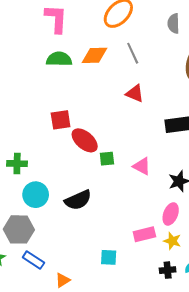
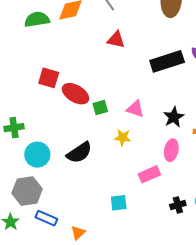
red square: (61, 120) -> (49, 78), turned 35
yellow star: (172, 241) -> (123, 138), moved

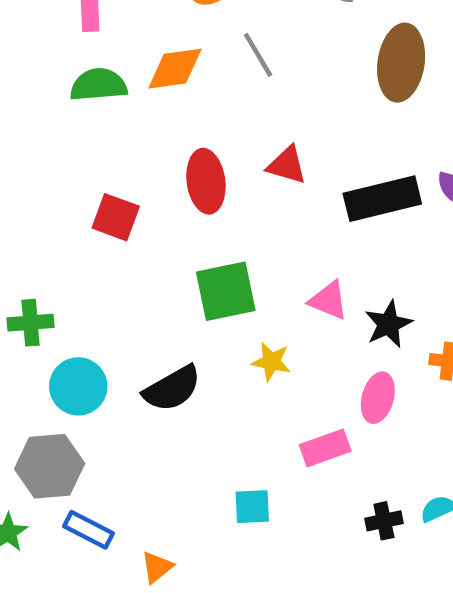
red triangle: (116, 40) -> (287, 165), moved
red ellipse: (76, 94) -> (206, 181), moved, turned 48
green square: (100, 108) -> (226, 291), size x1.8
pink triangle: (135, 109) -> (329, 300), moved

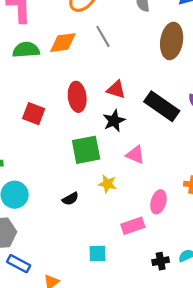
black rectangle: (382, 199) -> (162, 106), turned 48
black star: (388, 324) -> (114, 121), moved
black semicircle: (172, 389) -> (70, 199), moved, size x0.6

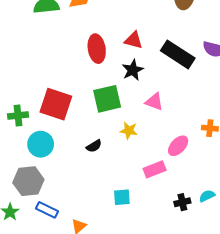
red square: (34, 114) -> (56, 104), moved, size x1.5
pink ellipse: (158, 202) -> (178, 146), turned 30

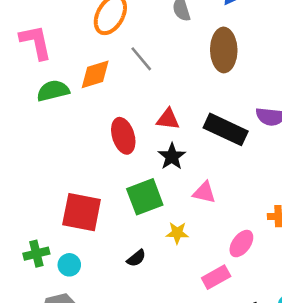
green cross: (18, 116) -> (36, 254), moved
cyan circle: (41, 144) -> (69, 265), size x0.7

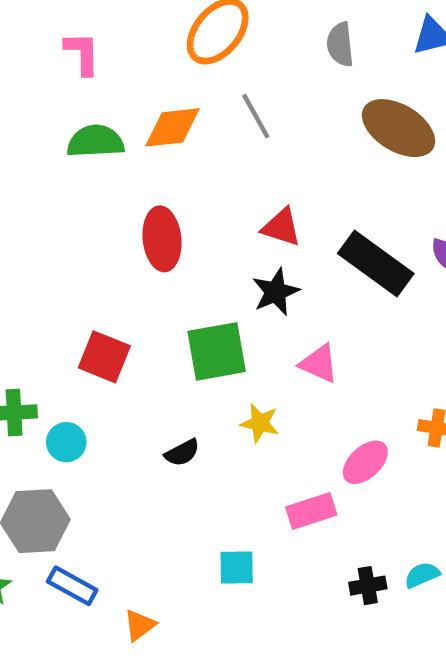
pink L-shape: (36, 42) -> (82, 53), size x0.7
brown ellipse: (224, 50) -> (399, 128), turned -69
red ellipse: (123, 136) -> (162, 239), moved
red square: (82, 212) -> (104, 357), size x0.7

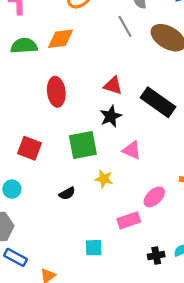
gray line: (256, 116) -> (125, 26), moved

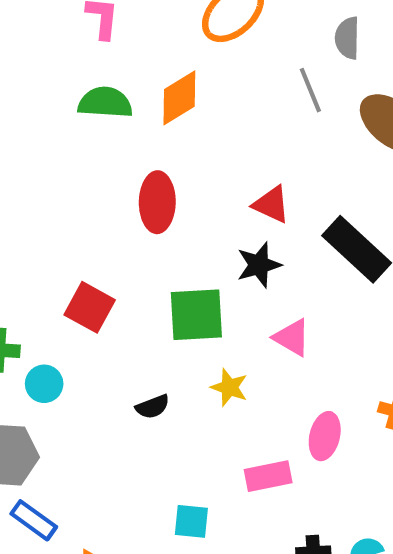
orange diamond: (61, 39) -> (179, 98), turned -32
pink ellipse: (154, 197) -> (325, 436), turned -40

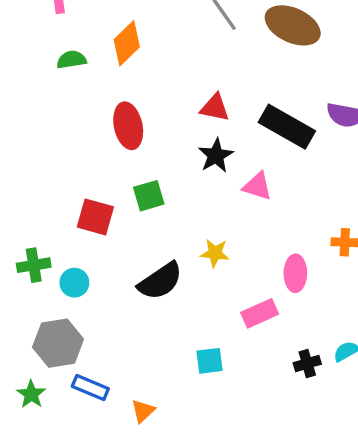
green semicircle: (105, 103) -> (71, 60), size x0.7
green square: (196, 315) -> (149, 196), moved, size x0.7
pink triangle: (292, 338) -> (257, 186), moved
black semicircle: (153, 407) -> (160, 281), size x1.8

